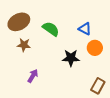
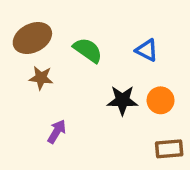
orange circle: (95, 48) -> (161, 100), moved
brown rectangle: (98, 86) -> (169, 149), turned 56

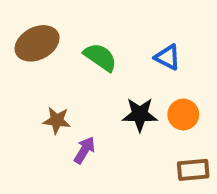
brown star: (41, 78) -> (57, 120), moved
purple arrow: (57, 132) -> (84, 150), moved

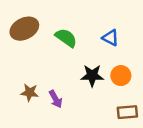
brown star: (57, 120) -> (30, 93), moved
purple arrow: (84, 150) -> (56, 99), turned 120

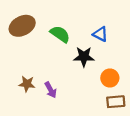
black star: (92, 76) -> (84, 57), moved
orange circle: (121, 76) -> (110, 78), moved

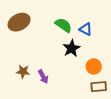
green semicircle: (60, 34) -> (63, 25), moved
black star: (84, 57) -> (71, 48), turned -30

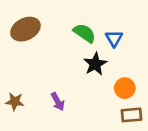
blue triangle: (86, 29) -> (114, 38), turned 32
brown star: (23, 72) -> (15, 102), moved

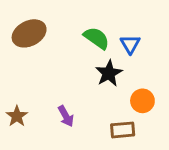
brown star: (15, 102) -> (17, 116), turned 30
brown rectangle: (131, 115) -> (123, 130), moved

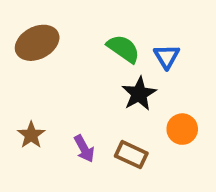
brown star: (17, 116) -> (31, 135), moved
brown rectangle: (123, 130) -> (131, 155), moved, turned 30

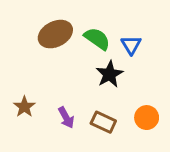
brown ellipse: (37, 43) -> (55, 34), moved
orange circle: (182, 129) -> (147, 118), moved

